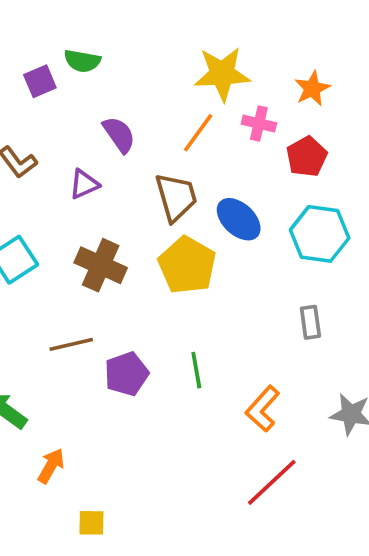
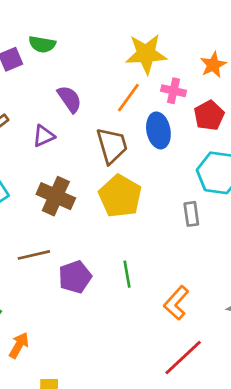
blue ellipse: (239, 219) -> (158, 130), moved, turned 36
gray rectangle: (310, 322) -> (191, 214), moved

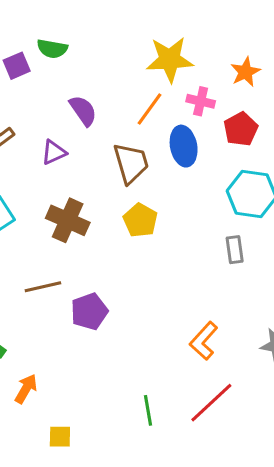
yellow pentagon: (120, 196) -> (140, 220), size x0.7
gray rectangle: (191, 214) -> (235, 250), moved
green line: (127, 274) -> (148, 410), moved

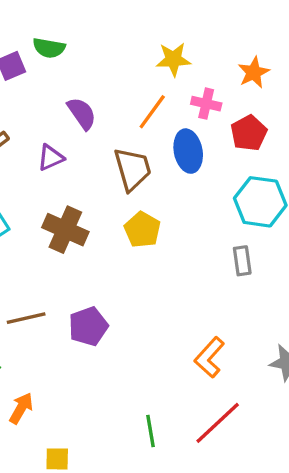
yellow star: (170, 60) -> (173, 59), size x0.7
brown line: (43, 287) -> (26, 318), moved

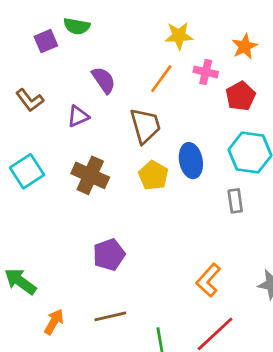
blue ellipse: (188, 151) -> (191, 161), moved
brown line: (26, 318) -> (110, 316), moved

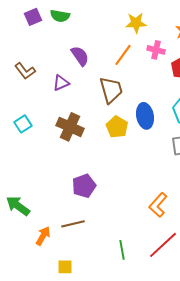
purple square: (46, 41) -> (33, 17), moved
cyan square: (27, 171) -> (23, 124), size x0.7
brown line: (110, 316) -> (73, 224), moved

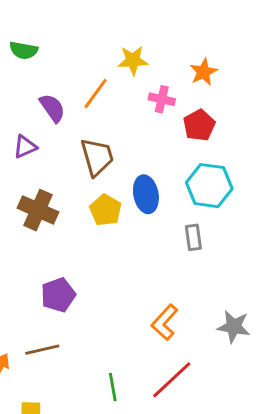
orange line: (123, 55) -> (96, 94), moved

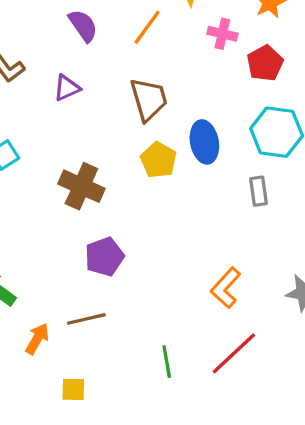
purple semicircle: (52, 108) -> (83, 26), moved
brown cross: (38, 210) -> (81, 186), moved

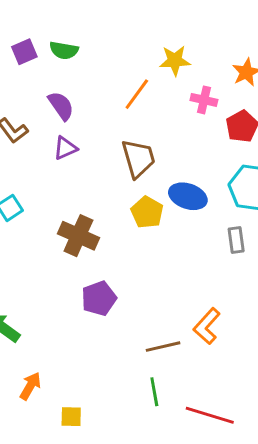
purple semicircle: (83, 26) -> (61, 106), moved
blue ellipse: (204, 142) -> (188, 196), turned -60
brown line: (86, 319) -> (163, 347), moved
orange arrow: (37, 339) -> (30, 386), moved
red line: (234, 353) -> (210, 415), moved, turned 60

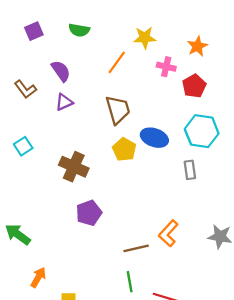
green semicircle: (64, 50) -> (79, 30), moved

